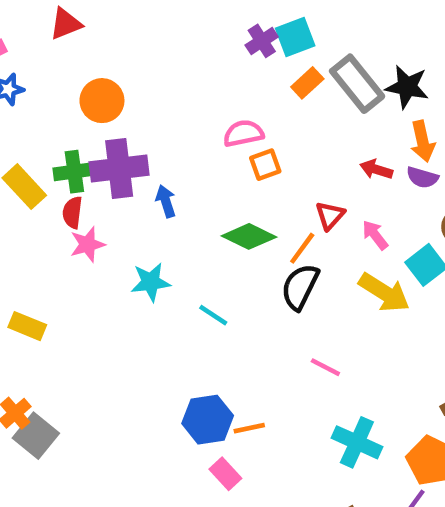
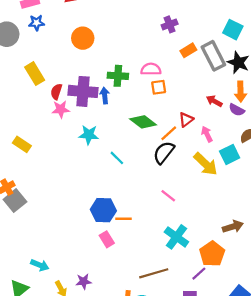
cyan square: (295, 37) -> (233, 30), moved, turned 36
purple cross: (119, 168) -> (83, 91), moved
green cross: (74, 172) -> (118, 76), moved

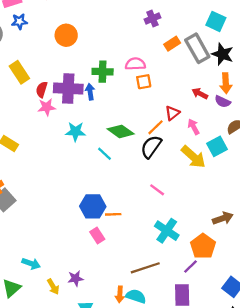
green diamond: (143, 122) -> (121, 131), moved

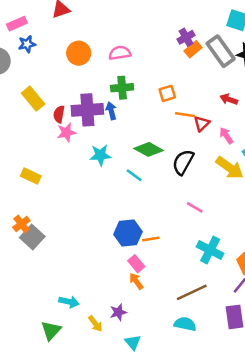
purple cross: (152, 19) -> (186, 37), moved
pink semicircle: (135, 64) -> (120, 53), moved
orange line: (155, 127) -> (185, 115), moved, turned 60
orange arrow: (120, 294) -> (136, 281), moved, turned 147

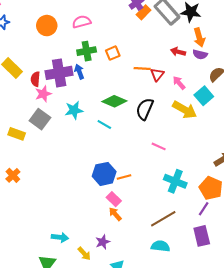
orange square: (167, 93) -> (113, 53), moved
gray square: (32, 237) -> (40, 119), moved

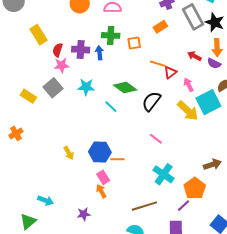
orange rectangle: (143, 12) -> (160, 27), moved
purple cross: (59, 73) -> (81, 50), size x0.7
cyan square: (204, 96) -> (208, 102), size x1.4
yellow arrow: (84, 254) -> (69, 153), moved

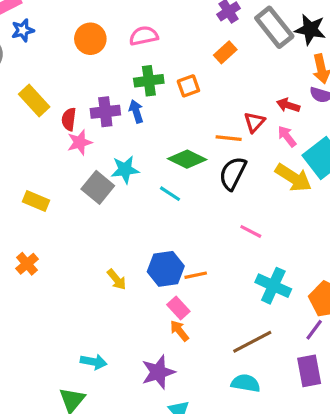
red arrow: (194, 56) -> (288, 105), moved
orange line: (158, 64) -> (229, 138), moved
gray square: (53, 88) -> (98, 187), moved
purple star: (84, 214) -> (158, 372), size x1.5

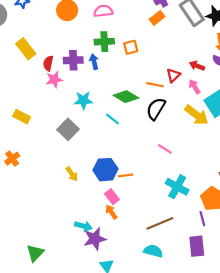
orange rectangle: (225, 52) -> (157, 18), moved
gray square: (98, 187) -> (68, 129), moved
purple line: (314, 330) -> (202, 219), turned -56
cyan arrow: (94, 362) -> (83, 226), moved

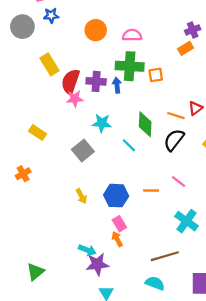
green cross: (104, 42) -> (130, 66), size x1.4
red semicircle: (48, 63) -> (70, 82), size x1.6
green diamond: (126, 97) -> (145, 124), turned 55
orange line: (125, 175) -> (151, 190), moved

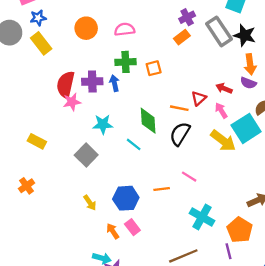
yellow rectangle: (50, 64) -> (41, 43), moved
green cross: (130, 66) -> (125, 62), size x0.7
orange arrow: (117, 239) -> (113, 231), moved

